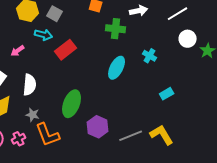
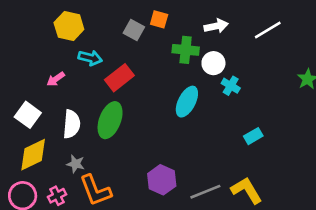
gray square: (55, 14) -> (134, 30), moved
white circle: (188, 39) -> (213, 63), moved
green ellipse: (72, 104) -> (110, 120), moved

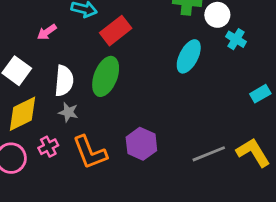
gray star: (76, 164) -> (68, 112), moved
purple hexagon: (162, 180) -> (141, 144), moved
pink cross: (57, 196) -> (48, 147), moved

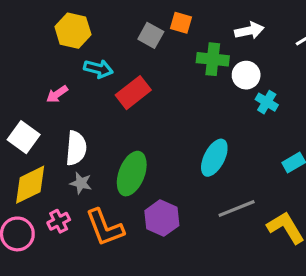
cyan ellipse: (189, 56) -> (214, 158), moved
green ellipse: (106, 76) -> (132, 174), moved
gray line: (209, 154) -> (237, 209), moved

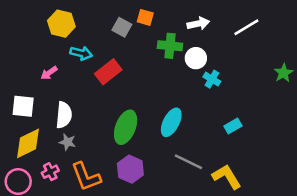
white square: (24, 137) -> (23, 106), turned -30
green ellipse: (132, 174) -> (126, 127), moved
gray line: (237, 209) -> (188, 162), turned 48

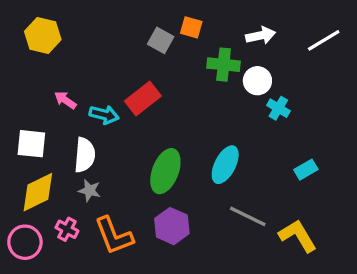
yellow hexagon: (61, 24) -> (43, 36), moved
cyan arrow: (81, 53) -> (104, 115), moved
pink arrow: (49, 73) -> (65, 100), turned 70
pink cross: (50, 172) -> (67, 229), turned -35

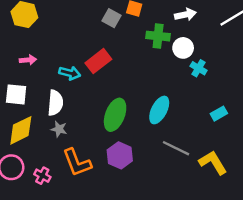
pink arrow: (65, 100) -> (28, 60), moved, turned 140
pink cross: (67, 229) -> (42, 176), moved

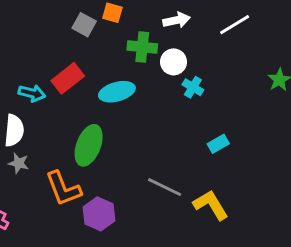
cyan ellipse: (159, 110) -> (117, 92), moved, turned 48
purple hexagon: (120, 155) -> (99, 214), moved
orange L-shape: (77, 163) -> (63, 189), moved

